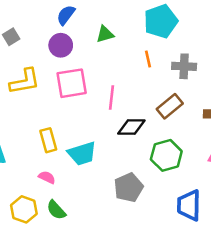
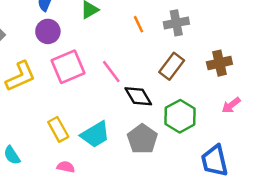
pink line: (112, 97) -> (111, 71), turned -30
black diamond: (131, 127) -> (138, 96), turned 72
gray pentagon: (128, 188) -> (142, 139), moved

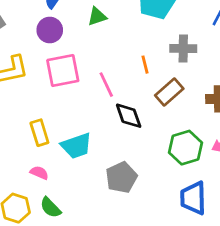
orange line: (138, 24) -> (145, 65), moved
green hexagon: (180, 116) -> (186, 148), moved
gray pentagon: (142, 139) -> (121, 177), moved

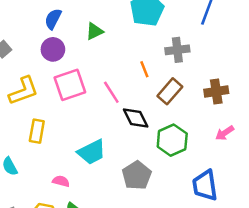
yellow rectangle: (39, 133) -> (37, 131), moved, turned 35
green hexagon: (186, 148) -> (172, 140), moved

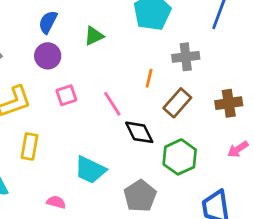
orange line: (144, 69) -> (149, 78), turned 35
pink square: (70, 85) -> (66, 95), size x0.6
cyan trapezoid: (92, 152) -> (90, 170), turned 52

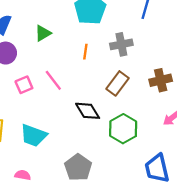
orange line: (149, 78) -> (85, 52), moved
pink line: (112, 104) -> (53, 80), moved
cyan trapezoid: (90, 170) -> (33, 135), moved
gray pentagon: (140, 196) -> (78, 167), moved

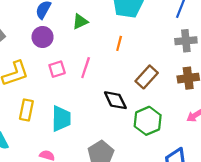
gray cross: (121, 44) -> (186, 41), moved
pink line: (53, 80) -> (86, 68), turned 50
cyan trapezoid: (33, 135) -> (61, 119), turned -116

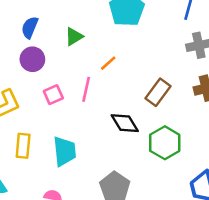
orange line: (119, 43) -> (108, 63), moved, turned 40

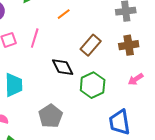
orange line: (108, 63) -> (64, 14), moved

